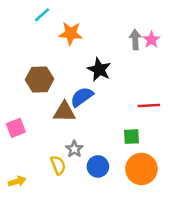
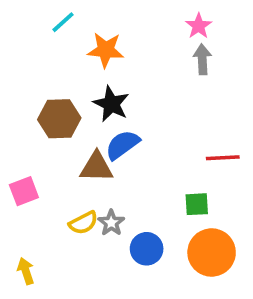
pink star: (151, 40) -> (199, 26), moved
black star: (99, 69) -> (111, 104), moved
yellow semicircle: (58, 165) -> (83, 223), moved, turned 84
yellow arrow: (17, 181) -> (26, 271), turned -91

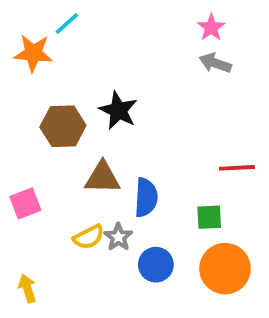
orange star: (106, 50) -> (33, 53), moved
gray arrow: (202, 59) -> (215, 63), turned -68
blue semicircle: (122, 145) -> (146, 197), moved, turned 129

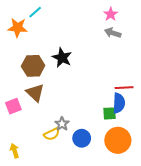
brown triangle: (102, 178) -> (35, 93), moved, turned 42
blue semicircle: (146, 197) -> (119, 103), moved
yellow semicircle: (89, 237) -> (52, 134), moved

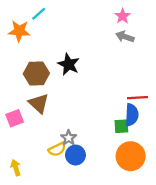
blue circle: (82, 138) -> (75, 155), moved

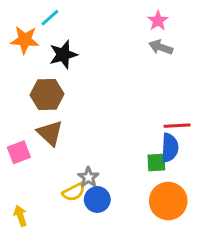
black star: (69, 64) -> (63, 55), moved, turned 30

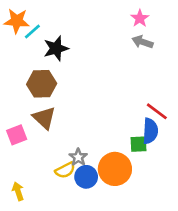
cyan line: (50, 18) -> (32, 31), moved
orange star: (25, 40) -> (17, 21), moved
red line: (177, 126) -> (157, 111), turned 40
orange circle: (168, 201) -> (115, 169), moved

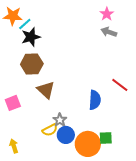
black star: (56, 48) -> (31, 37), moved
brown triangle: (44, 118) -> (46, 90), moved
blue semicircle: (150, 131) -> (95, 100), moved
green square: (139, 144) -> (106, 138), moved
orange circle: (115, 169) -> (88, 144), moved

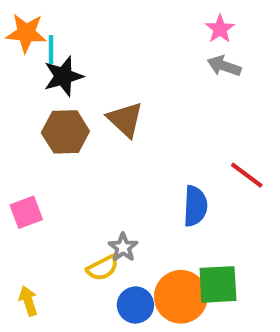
cyan line: (25, 24) -> (51, 49), turned -48
brown triangle: (46, 90) -> (125, 120), moved
blue circle: (66, 135) -> (135, 305), moved
green square: (106, 138) -> (218, 284), size x1.5

